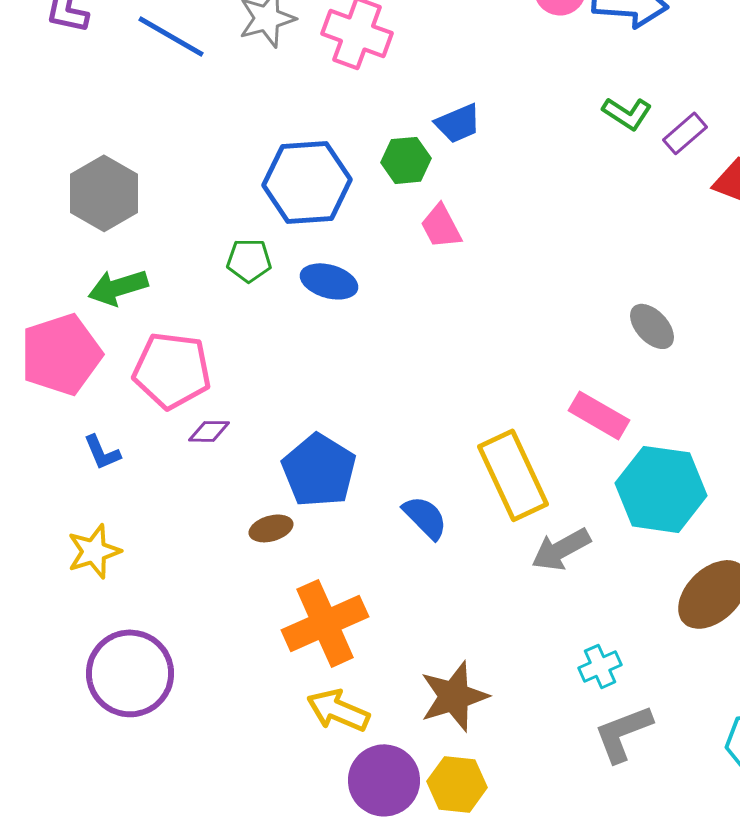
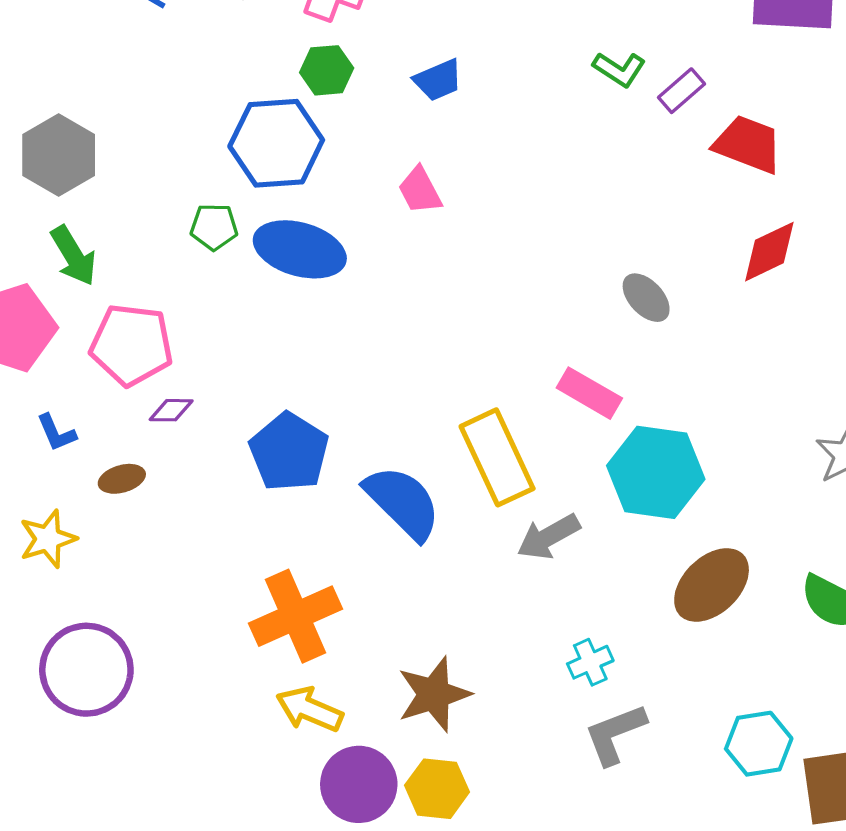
green hexagon: (406, 160) -> (327, 70), moved
blue ellipse: (329, 281) -> (300, 249), size x1.5
green arrow: (118, 287) -> (74, 256), turned -104
blue semicircle: (425, 517) -> (403, 502), size x1.6
brown ellipse: (271, 528) -> (122, 479), moved

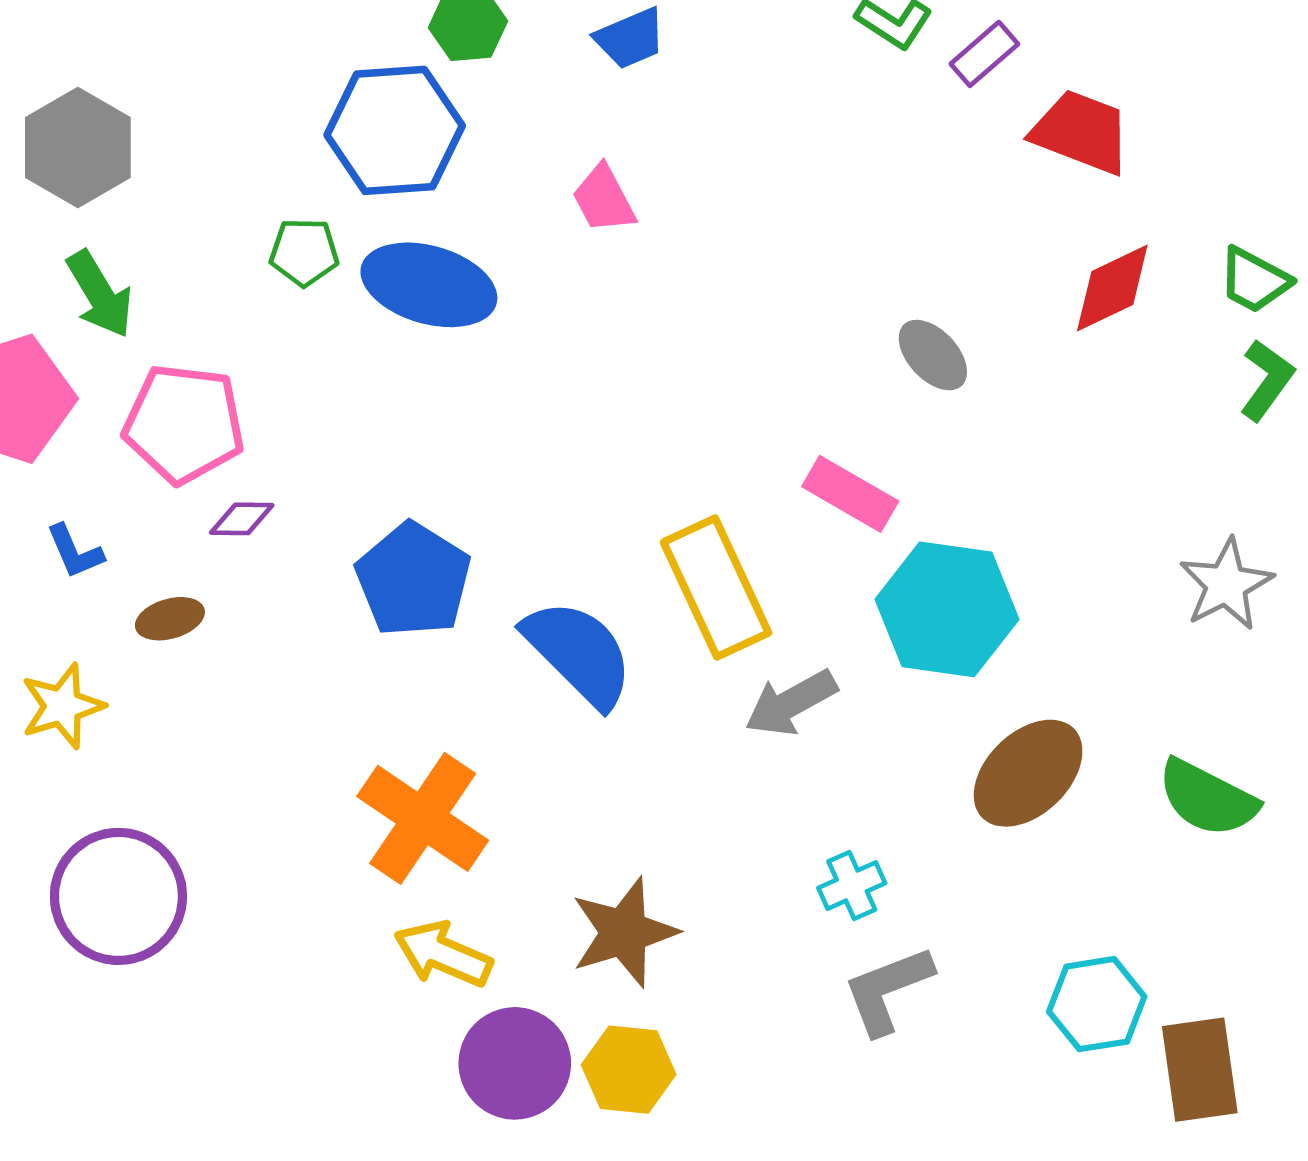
orange cross: (296, 616) -> (423, 818), turned -32

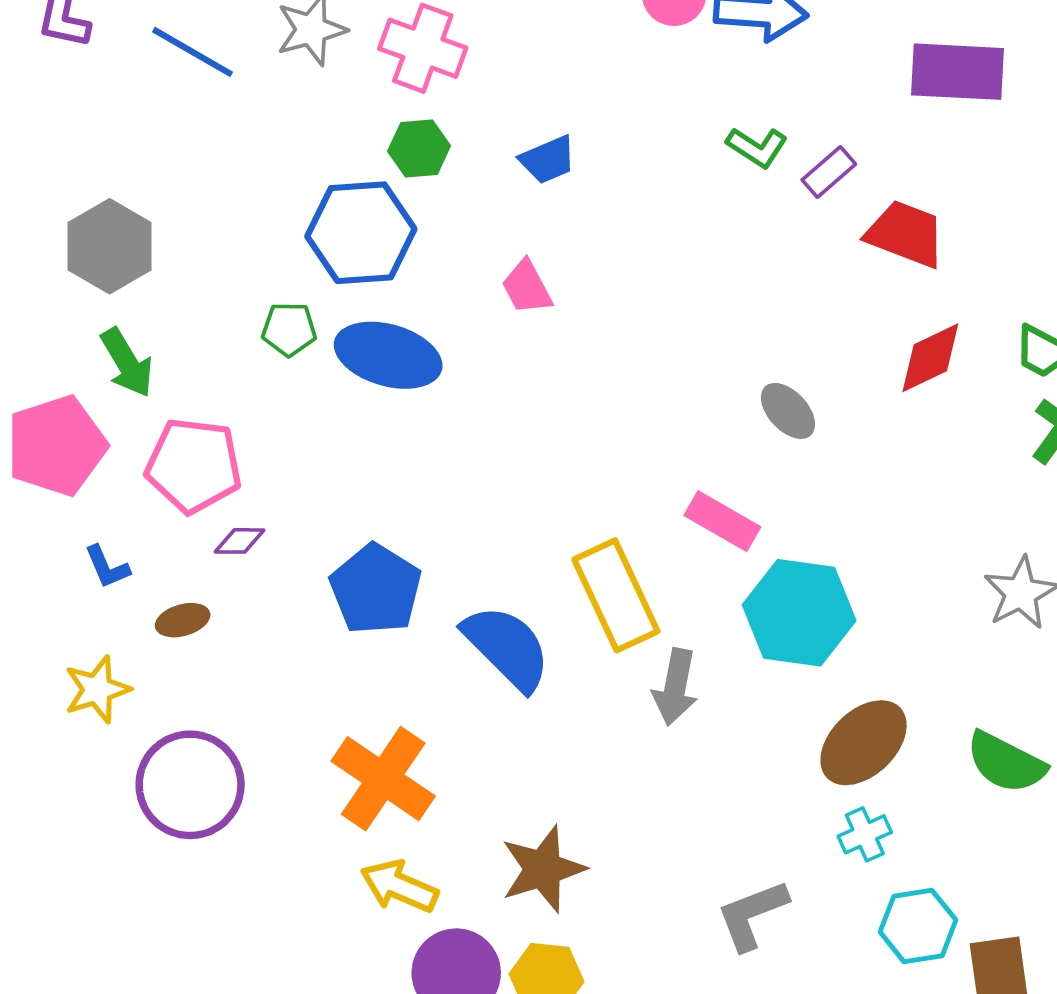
gray arrow: (791, 703) -> (675, 687), turned -50
cyan cross: (852, 886) -> (865, 834), moved
purple circle: (118, 896) -> (190, 785), moved

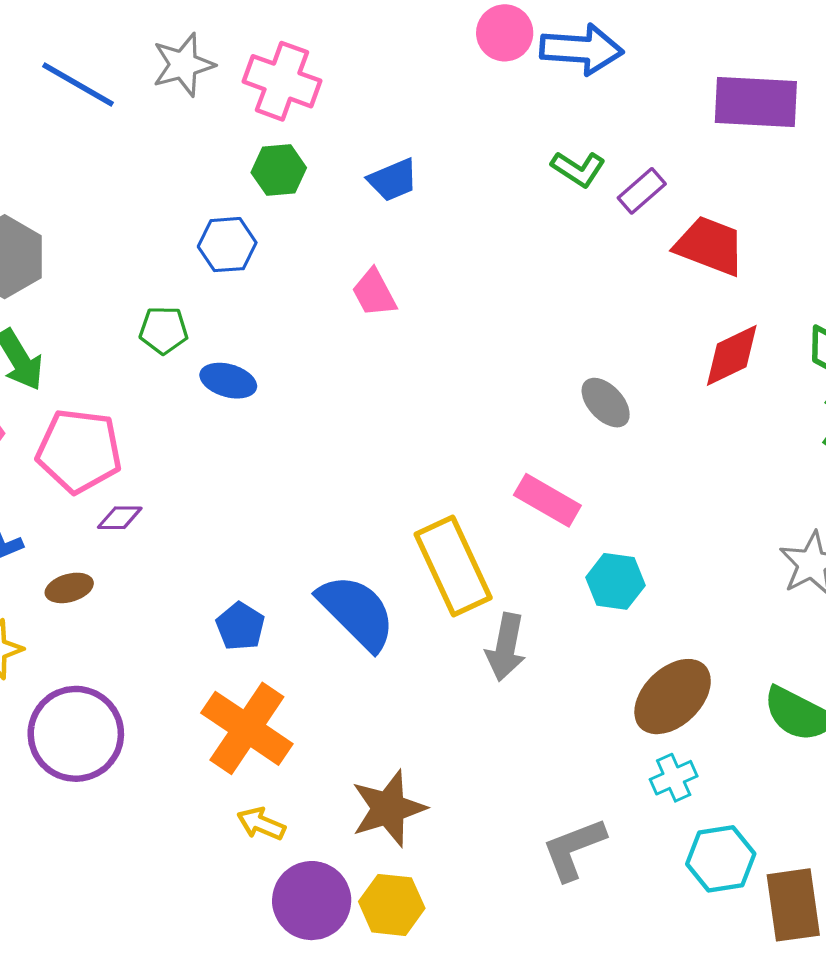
blue hexagon: (361, 233) -> (227, 245), size x0.6
blue ellipse: (388, 355) -> (228, 381), moved, size x0.6
blue pentagon: (376, 589) -> (240, 626), moved, size x0.6
cyan hexagon: (799, 613) -> (615, 581), size x0.6
yellow arrow: (399, 886) -> (261, 824), size x0.7

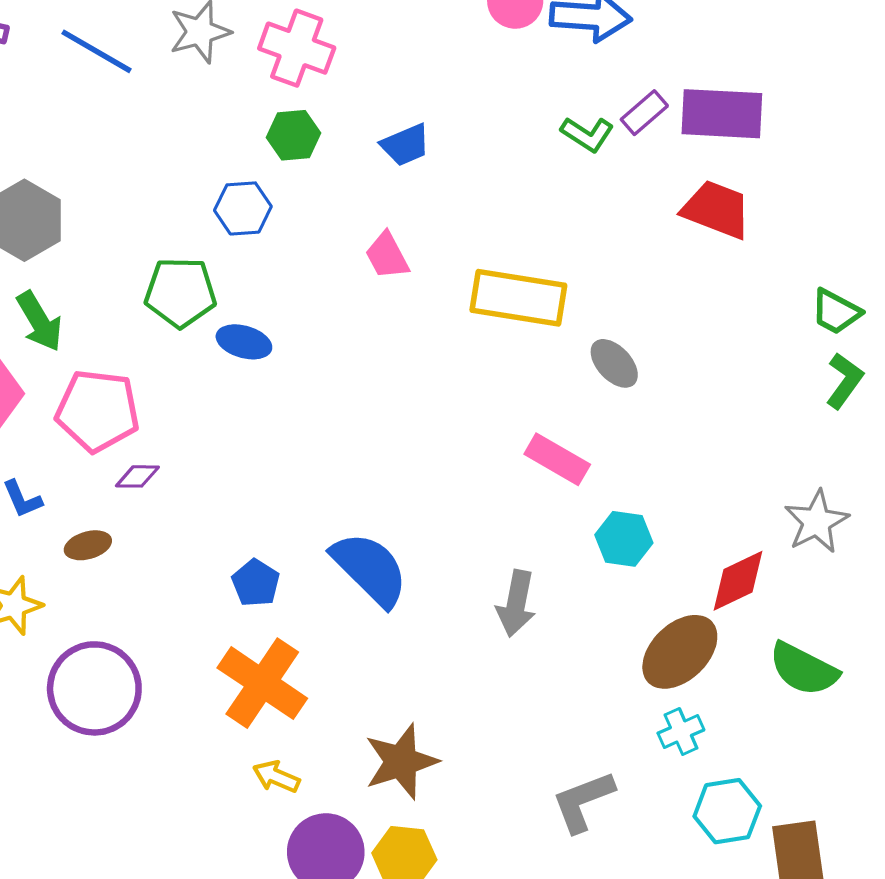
purple rectangle: (756, 102) -> (722, 114), moved
purple rectangle: (642, 191) -> (644, 113), moved
green pentagon: (164, 330) -> (180, 292), size x1.5
red diamond: (732, 355) -> (738, 581), moved
yellow rectangle: (453, 566) -> (518, 298), moved, turned -56

